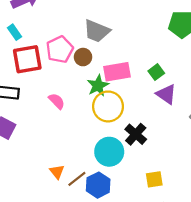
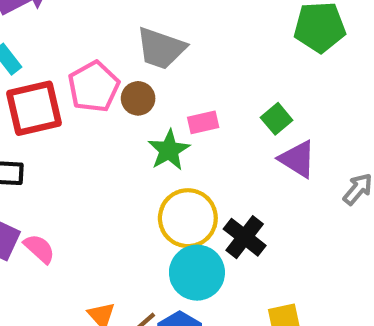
pink rectangle: (117, 72) -> (203, 122), size x0.6
pink semicircle: (57, 101) -> (39, 249), moved
yellow circle: (108, 106) -> (188, 218), moved

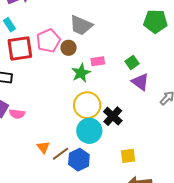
pink semicircle: (39, 249) -> (17, 114), turned 140

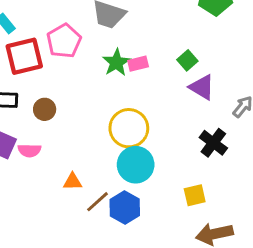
brown circle: (69, 48) -> (45, 109), moved
green star: (81, 73) -> (116, 63), moved
black cross: (113, 116) -> (213, 143), moved
orange triangle: (43, 147) -> (73, 182), moved, turned -48

